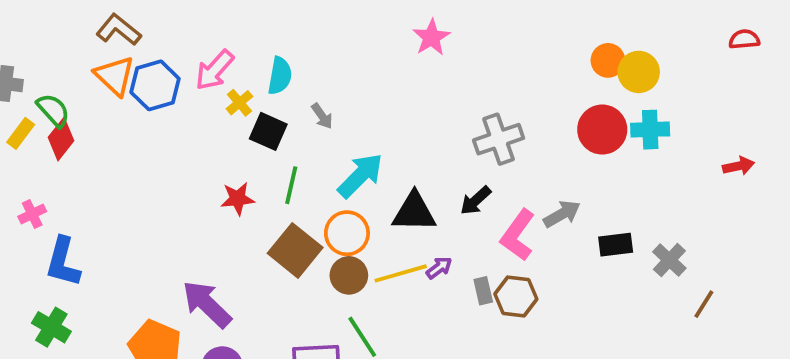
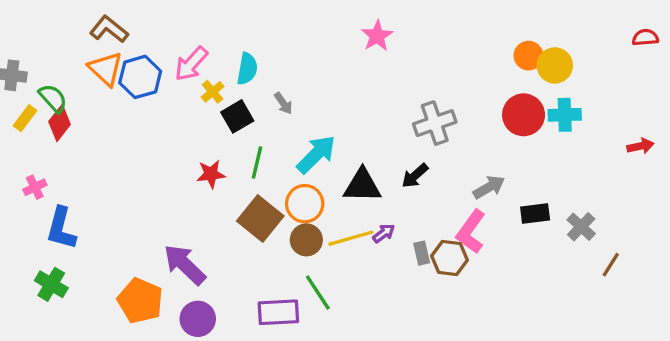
black square: (268, 131) -> (237, 116), turned 36
pink L-shape: (518, 235) -> (471, 232), moved

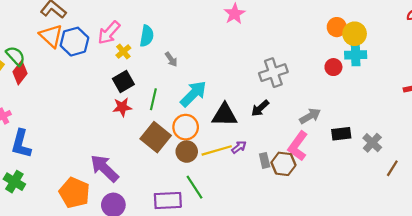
red circle: (524, 115) -> (333, 67), size x0.6
cyan cross: (565, 115) -> (356, 55), moved
black square: (237, 116) -> (123, 82), moved

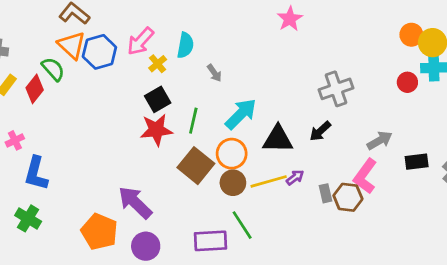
green semicircle: (16, 56) -> (53, 69), moved
red star: (122, 107) -> (156, 130), size x1.4

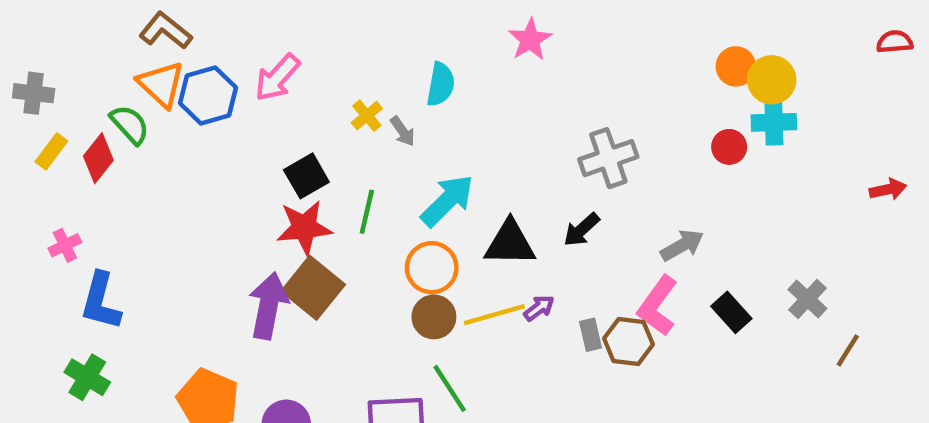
cyan semicircle: (185, 45) -> (441, 84), moved
yellow cross: (158, 64) -> (367, 116), moved
black rectangle: (417, 162) -> (731, 312), moved, turned 55
brown square: (196, 166) -> (313, 288), moved
purple arrow: (135, 203) -> (268, 306), moved, turned 57

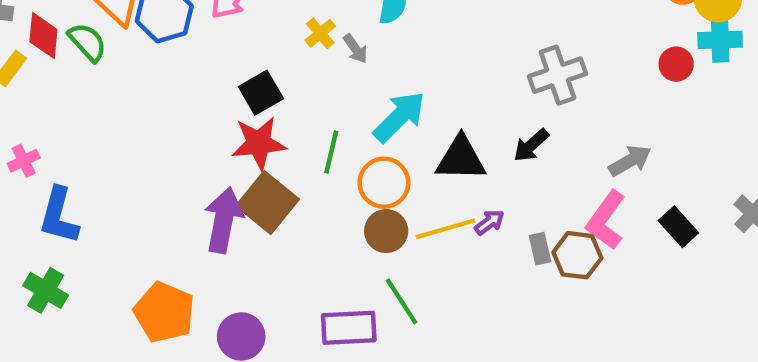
red diamond: (98, 158) -> (43, 36), moved, turned -33
green line: (367, 212) -> (331, 152), moved

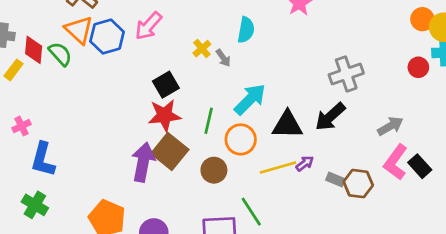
black arrow: (531, 145) -> (330, 117), size x1.4
pink L-shape: (606, 220) -> (396, 162), moved
brown circle: (386, 231) -> (214, 170), moved
gray rectangle: (540, 249) -> (335, 180), turned -54

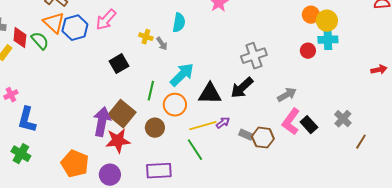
yellow cross: (202, 49) -> (146, 37), turned -32
red star: (164, 115) -> (118, 141), moved
green line: (251, 212) -> (195, 150), moved

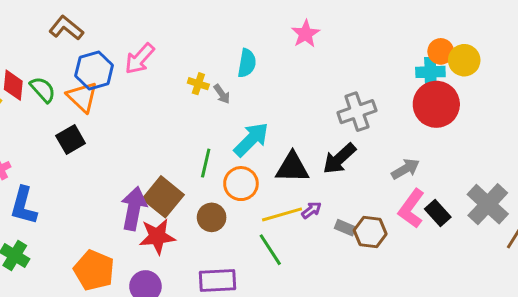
orange triangle: (54, 23) -> (82, 97), moved
cyan cross: (328, 40) -> (430, 72), moved
red circle: (308, 51) -> (436, 104), size x2.0
black square: (119, 64) -> (71, 140), moved
gray cross: (343, 119) -> (488, 204), size x1.6

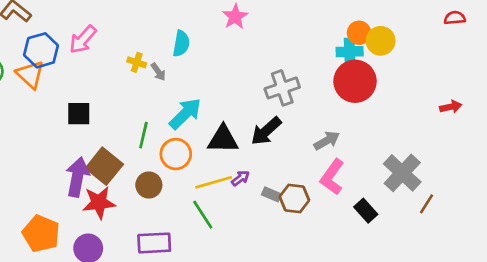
black square: (71, 140) -> (79, 114), moved, turned 30
black rectangle: (438, 213) -> (366, 211), moved

